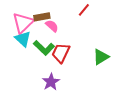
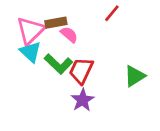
purple star: (51, 82) -> (83, 100), moved

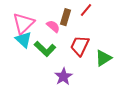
brown rectangle: (56, 23) -> (65, 17), moved, turned -63
red trapezoid: (81, 71) -> (80, 46), moved

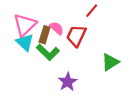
brown rectangle: (65, 17) -> (45, 35), moved
red trapezoid: (80, 46) -> (76, 36), moved

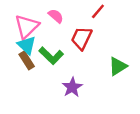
pink semicircle: (57, 28) -> (56, 16), moved
brown rectangle: (45, 35) -> (27, 60), moved, turned -49

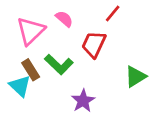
cyan triangle: (27, 45) -> (20, 86), moved

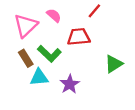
red trapezoid: (94, 44) -> (79, 37), turned 60
cyan triangle: (20, 86) -> (39, 77), moved, turned -48

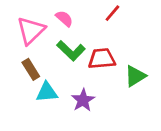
red trapezoid: (79, 37) -> (102, 59), moved
green L-shape: (49, 54) -> (71, 51), moved

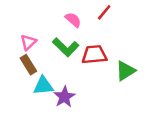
pink semicircle: (64, 18) -> (73, 20), moved
pink triangle: (31, 31) -> (28, 42), moved, size x0.6
purple star: (83, 100) -> (64, 97), moved

